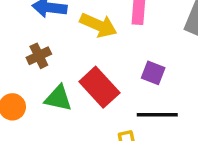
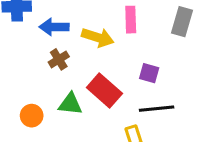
brown cross: (39, 56) -> (59, 59), moved

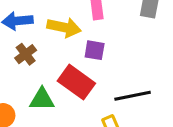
purple square: (149, 73) -> (95, 50), moved

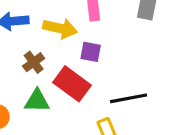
brown cross: (26, 54) -> (34, 62), moved

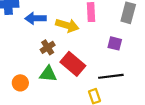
purple square: (91, 52) -> (115, 43), moved

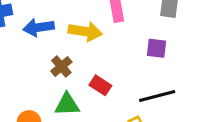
red rectangle: (73, 64) -> (100, 85), size x0.6

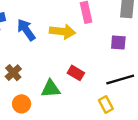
blue arrow: (39, 27) -> (26, 30), turned 65
brown cross: (61, 67) -> (13, 73), moved

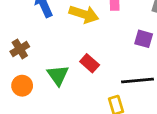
green triangle: (51, 89) -> (58, 75), turned 48

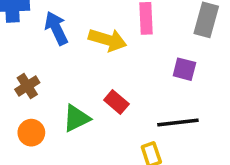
green triangle: (58, 75) -> (76, 118), turned 40

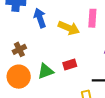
red rectangle: (116, 102) -> (70, 64), turned -64
orange circle: (31, 133) -> (19, 77), size x1.5

